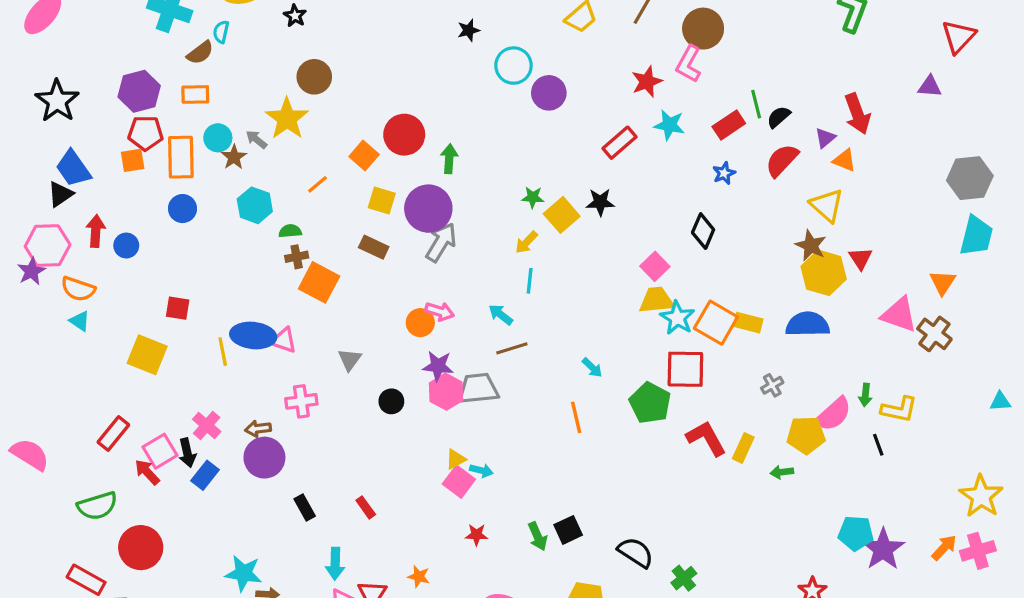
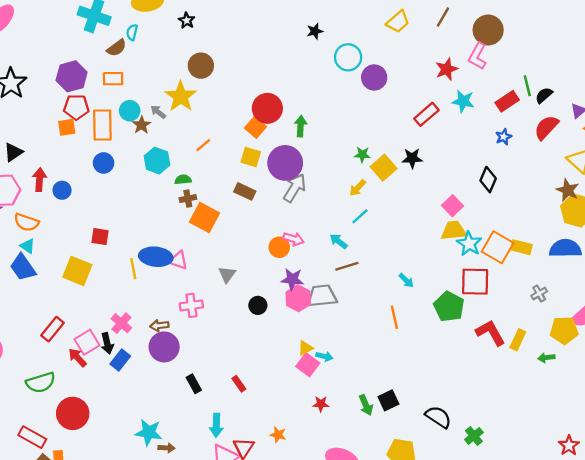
orange square: (364, 156) -> (255, 127), moved
blue trapezoid: (73, 168) -> (23, 267), moved
cyan line: (530, 281) -> (360, 216), turned 42

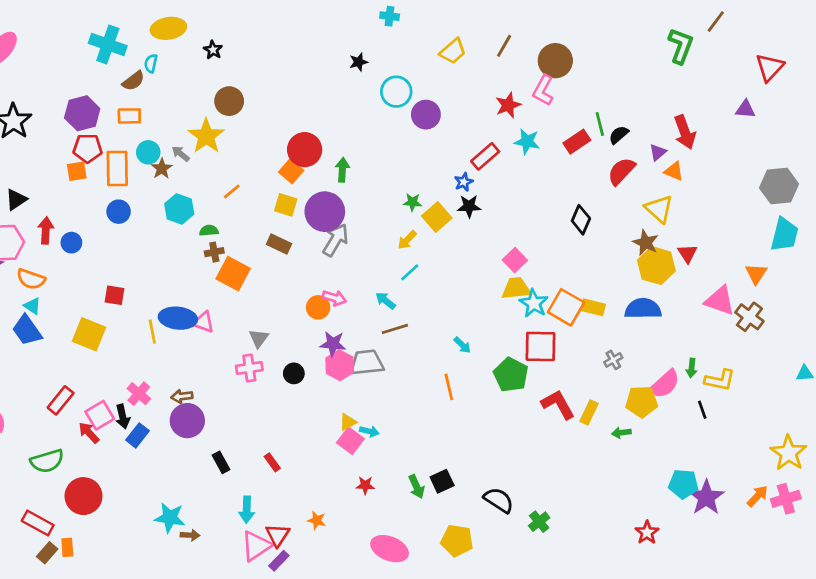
blue star: (504, 137) -> (464, 182), moved
black diamond: (488, 180) -> (581, 220), moved
pink cross: (191, 305) -> (249, 368), moved

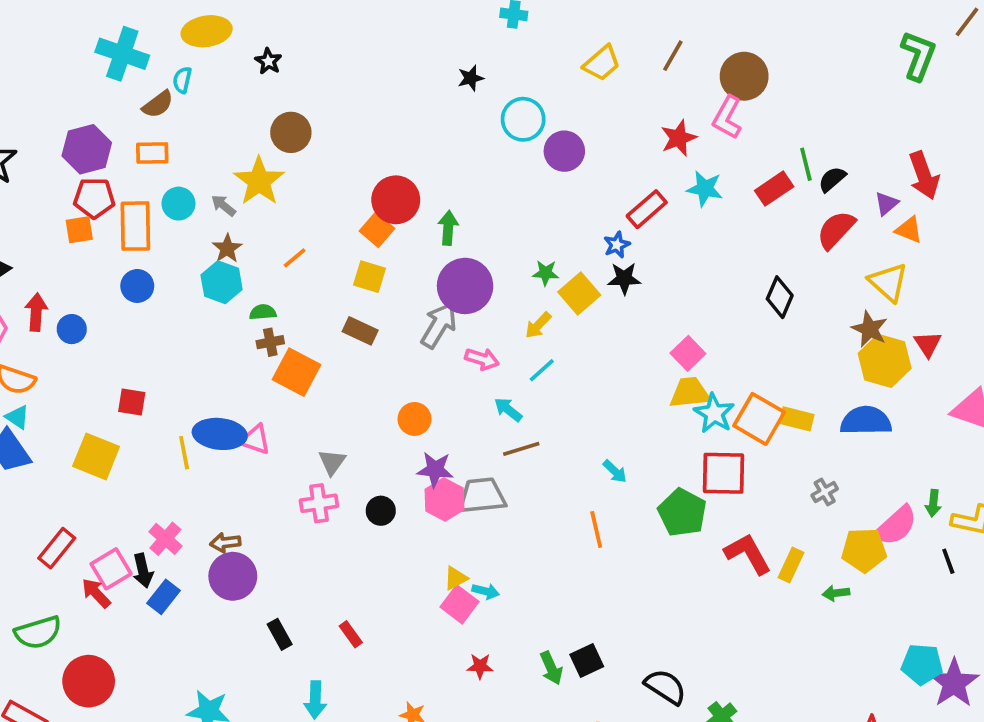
brown star: (162, 169) -> (227, 249), moved
purple circle: (325, 212) -> (465, 286), moved
pink arrow: (334, 298) -> (482, 359), moved

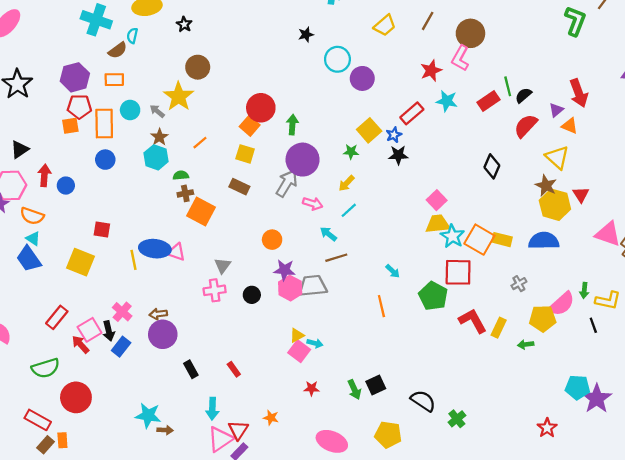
yellow square: (579, 293) -> (369, 130), moved

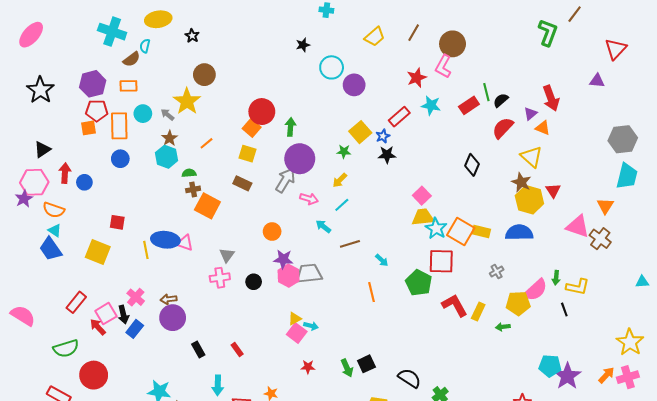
brown line: (336, 258) -> (350, 244), moved

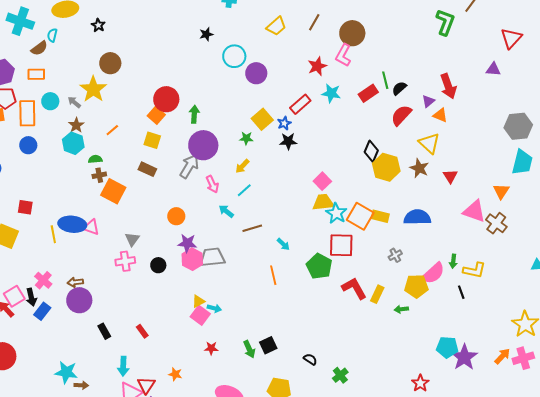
pink arrow: (309, 199) -> (212, 184), turned 48
yellow hexagon: (529, 200) -> (386, 167), moved
black semicircle: (409, 378) -> (310, 359), size x0.6

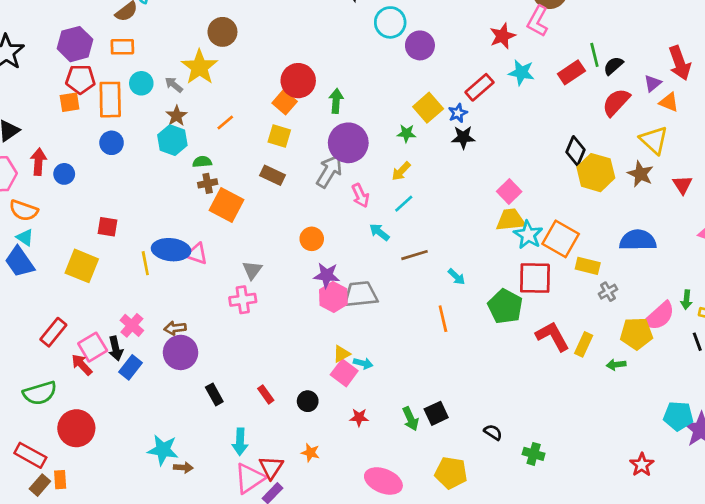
yellow rectangle: (380, 216) -> (588, 266), moved
black circle: (158, 265) -> (308, 401), moved
green cross: (340, 375) -> (534, 454), turned -35

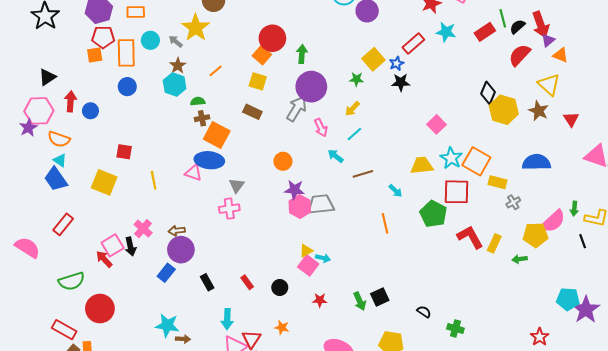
red arrow: (680, 63) -> (541, 25), moved
yellow trapezoid: (511, 220) -> (422, 165), moved
blue ellipse: (171, 250) -> (209, 160), moved
red rectangle: (53, 332) -> (63, 224), moved
blue rectangle: (130, 367) -> (166, 273), moved

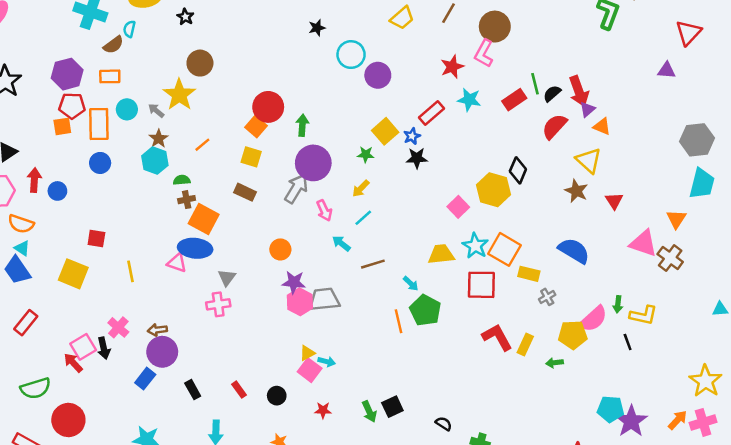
yellow hexagon: (504, 110) -> (494, 190), moved
blue semicircle: (536, 162) -> (574, 251), turned 32
green pentagon: (433, 214) -> (425, 310), moved

